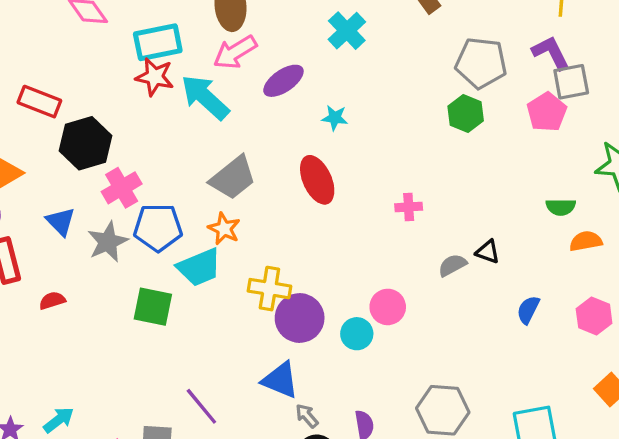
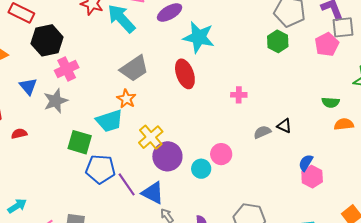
cyan star: (335, 118) -> (199, 37), size x2.0
blue pentagon: (158, 227) -> (100, 169), moved
yellow cross: (269, 289) -> (151, 137), turned 35
pink hexagon: (594, 316) -> (312, 177), moved
purple line: (201, 406) -> (127, 184), moved

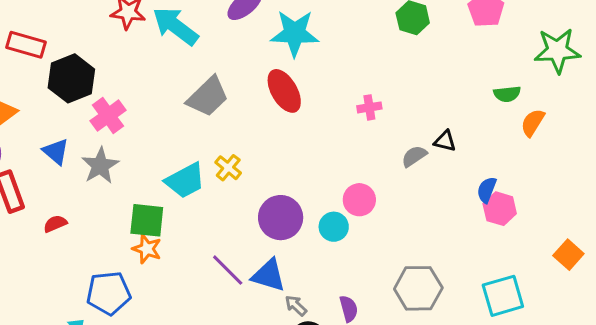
orange star: (126, 99) -> (147, 249), moved
orange semicircle: (344, 124) -> (533, 123), turned -42
yellow cross: (151, 137) -> (228, 168), moved, size x0.7
blue pentagon: (100, 169) -> (109, 293), moved

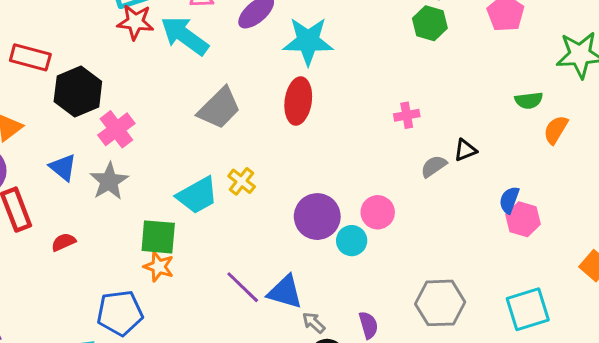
red ellipse: (284, 91) -> (298, 101), turned 39
pink cross: (369, 107) -> (407, 115), moved
black triangle: (445, 141) -> (465, 150), turned -35
purple circle: (281, 218) -> (317, 217), moved

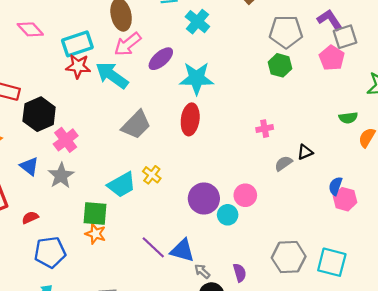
cyan square: (528, 309) -> (332, 262), moved, turned 32
blue pentagon: (120, 313) -> (50, 252), moved

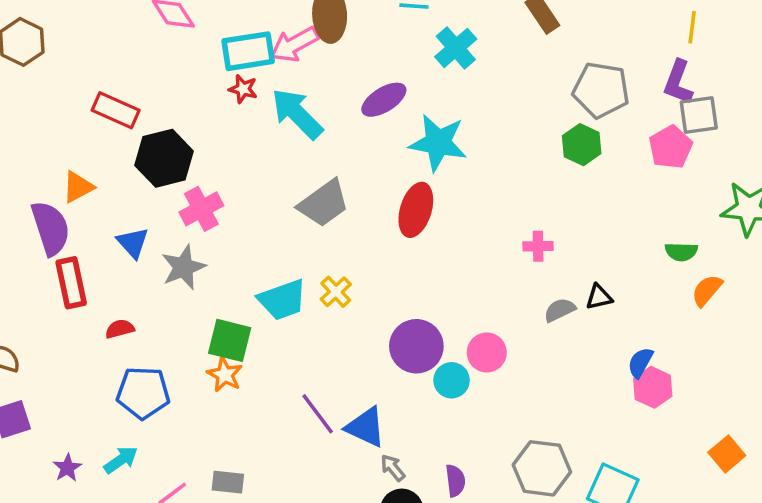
purple L-shape: (330, 20) -> (678, 82), turned -135
pink arrow: (128, 44) -> (294, 44), moved
red star: (78, 66) -> (243, 89), size x0.7

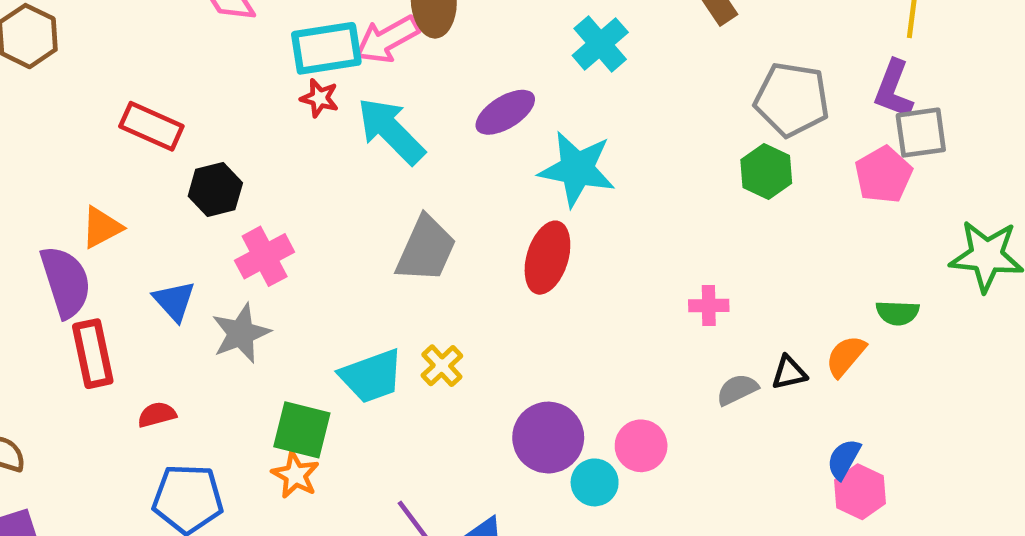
black hexagon: (164, 158) -> (215, 190), size x0.7
gray trapezoid: (324, 203) -> (426, 249), turned -30
orange semicircle: (707, 290) -> (846, 356), moved

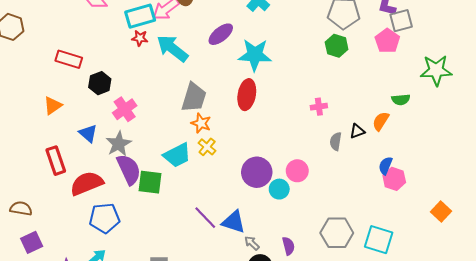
purple semicircle: (66, 282) -> (129, 169), moved
gray semicircle: (737, 390) -> (336, 141), turned -48
red semicircle: (157, 415) -> (87, 183), size x2.0
orange star: (295, 475) -> (201, 123), moved

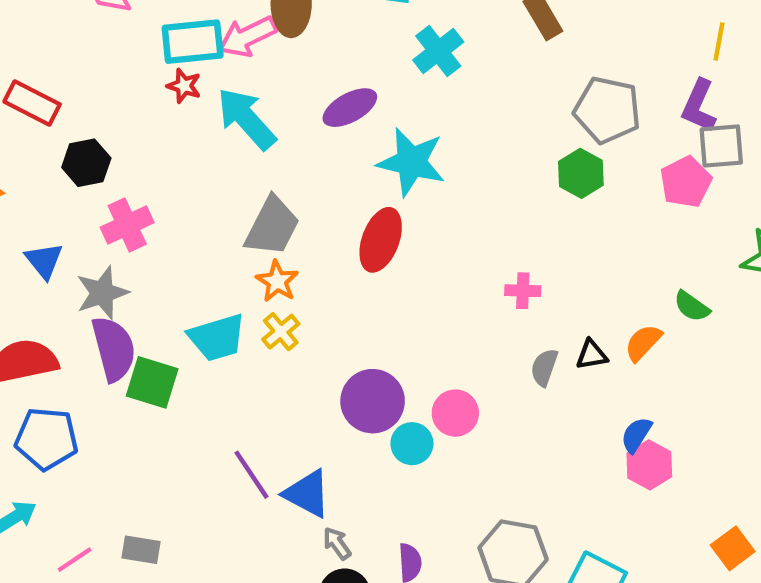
green semicircle: (401, 100) -> (692, 306), turned 30

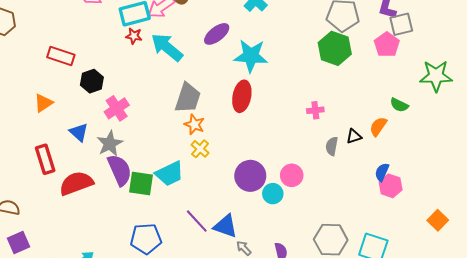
green hexagon: (581, 173) -> (335, 48), size x1.4
cyan trapezoid: (217, 338) -> (170, 174), moved
blue pentagon: (47, 439) -> (146, 239), moved

